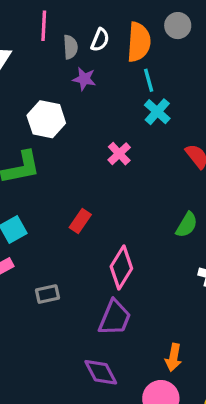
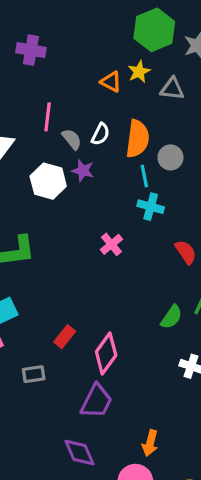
gray circle: (178, 26) -> (170, 157), moved
gray semicircle: (70, 47) -> (72, 139), turned -40
cyan cross: (157, 112) -> (151, 207), turned -30
white hexagon: (46, 119) -> (48, 181), moved
red rectangle: (80, 221) -> (65, 337), moved

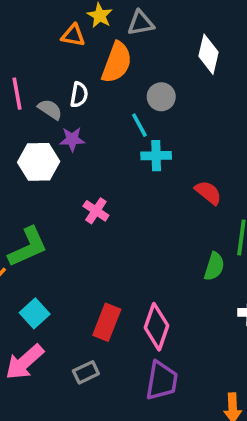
orange semicircle: (138, 139) -> (117, 62), moved, turned 30
pink cross: (111, 244) -> (96, 211), moved
red rectangle: (65, 337) -> (107, 322), size x1.4

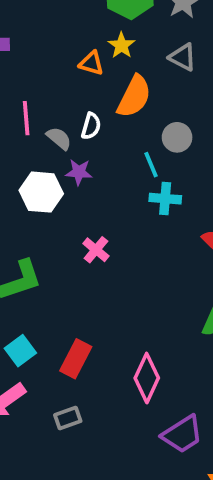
gray triangle: (141, 23) -> (183, 57), moved, turned 32
red rectangle: (107, 322) -> (76, 359), moved
purple trapezoid: (162, 381) -> (182, 434), moved, turned 42

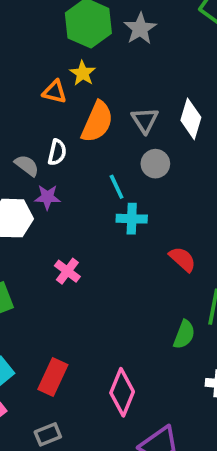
gray triangle: (183, 57) -> (145, 120), moved, turned 32
gray circle: (177, 137) -> (155, 164), moved

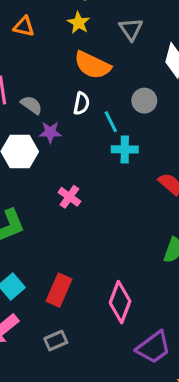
orange triangle: (55, 92) -> (24, 26), moved
gray triangle: (145, 120) -> (131, 29), moved
orange semicircle: (97, 122) -> (92, 65), turned 93
white semicircle: (57, 152) -> (81, 103), moved

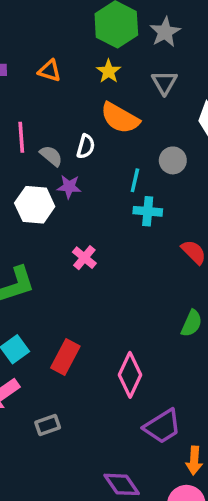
white semicircle: (81, 103) -> (86, 146), moved
cyan line: (111, 122) -> (135, 180), turned 35
gray rectangle: (56, 341) -> (48, 425), moved

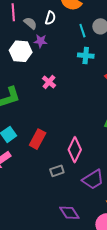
cyan line: (135, 180) -> (82, 31), moved, turned -32
gray rectangle: (48, 425) -> (57, 171), moved

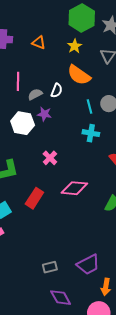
gray semicircle: (30, 23) -> (35, 94), turned -72
red rectangle: (38, 139) -> (34, 198), moved
pink diamond: (75, 150) -> (74, 188), moved, turned 65
gray rectangle: (57, 171) -> (50, 267), moved

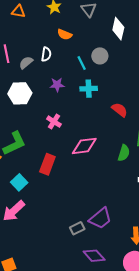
orange semicircle: (79, 75) -> (65, 34), size x0.6
purple star: (44, 114) -> (57, 85), moved
purple trapezoid: (88, 264) -> (100, 218), moved

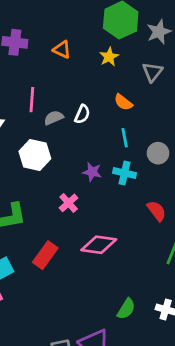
orange semicircle: (65, 34) -> (123, 102), moved
gray circle: (100, 56) -> (158, 153), moved
purple star: (57, 85) -> (92, 172), moved
green semicircle: (124, 153) -> (126, 309), moved

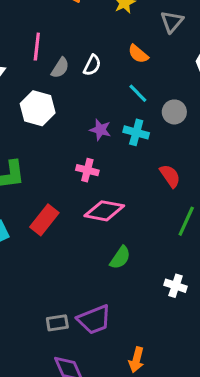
gray semicircle: (54, 118) -> (60, 68), turned 144
cyan line: (125, 138) -> (138, 93), turned -36
pink cross: (69, 203) -> (87, 170), moved, turned -36
green semicircle: (126, 309) -> (120, 258), moved

